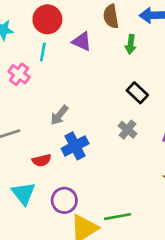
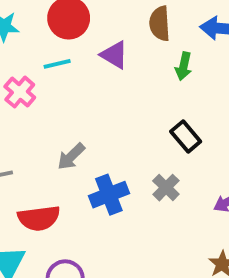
cyan line: (43, 52) -> (57, 64), turned 60
blue cross: (75, 146) -> (109, 195), moved
red semicircle: (42, 160) -> (39, 218), size x1.5

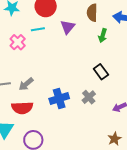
purple triangle: (114, 55) -> (68, 27), turned 35
gray arrow: (71, 157) -> (26, 84), moved

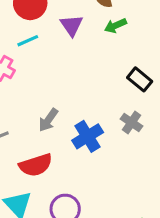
green arrow: (103, 36) -> (115, 26), moved, turned 64
gray arrow: (26, 84) -> (48, 120), moved

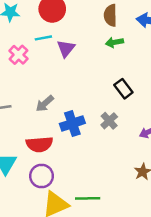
purple triangle: (72, 25) -> (66, 48), moved
red semicircle: (36, 165) -> (39, 144), moved

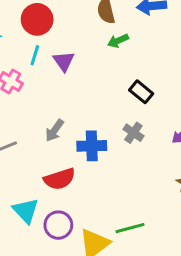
cyan line: (43, 38) -> (35, 55), turned -49
blue cross: (72, 123) -> (92, 146), turned 30
purple circle: (42, 176) -> (58, 225), moved

